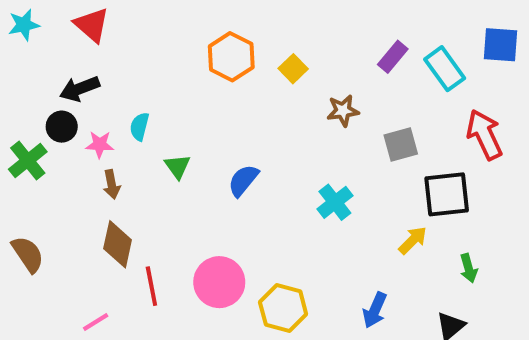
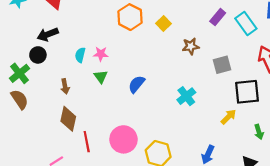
pink star: (100, 145) -> (101, 54), moved
brown semicircle: (28, 254) -> (19, 99), moved

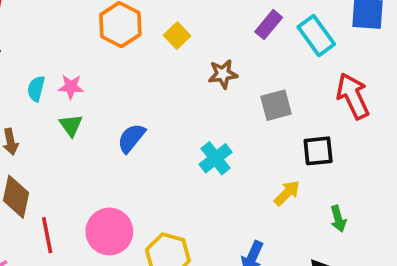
black square: (247, 92) -> (318, 151), size x0.7

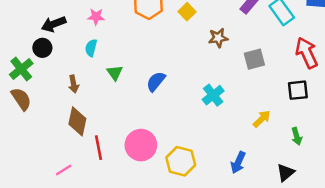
pink star: (71, 87) -> (96, 17), moved
black square: (318, 151) -> (298, 90), moved

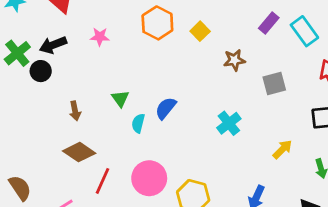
cyan semicircle: (91, 48) -> (138, 123), moved
green cross: (21, 69) -> (17, 53), moved
brown semicircle: (21, 99) -> (20, 188), moved
brown diamond: (77, 121) -> (79, 152), turned -68
red line: (98, 148) -> (102, 181), turned 35

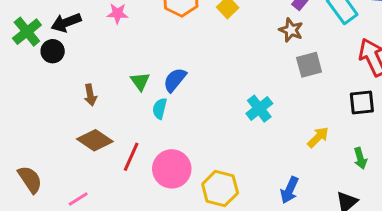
brown star: (234, 60) -> (291, 30), moved, turned 30
blue semicircle: (166, 108) -> (175, 80), moved
red line: (102, 181) -> (131, 157), moved

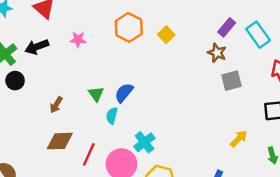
black circle: (53, 51) -> (15, 81), moved
brown arrow: (90, 95) -> (56, 105), turned 42
cyan cross: (259, 109) -> (144, 142), moved
brown diamond: (95, 140) -> (60, 141), turned -36

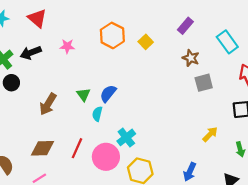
purple rectangle: (227, 27) -> (185, 26), moved
brown arrow: (56, 105) -> (48, 104), size x1.5
brown diamond: (60, 141) -> (43, 148), moved

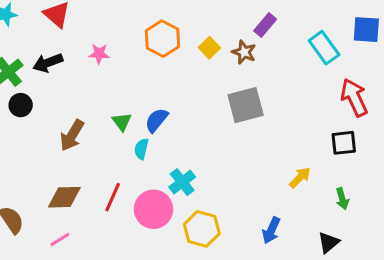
brown star: (191, 58) -> (244, 52), moved
gray square: (204, 83) -> (246, 105), moved, size x1.4

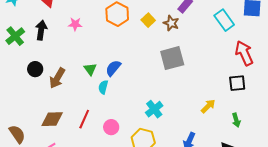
black arrow: (48, 63) -> (41, 30), turned 120
black circle: (21, 105) -> (35, 69), moved
cyan cross: (182, 182) -> (154, 109), moved
pink circle: (153, 209) -> (111, 127), size x0.6

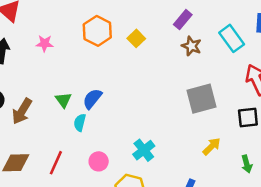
brown star: (171, 23) -> (191, 46), moved
gray square: (172, 58) -> (202, 99), moved
pink circle: (111, 127) -> (99, 161), moved

